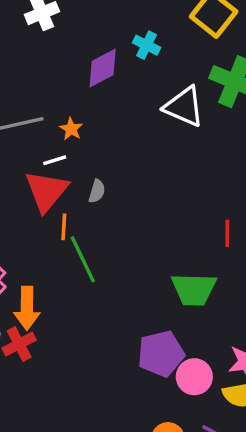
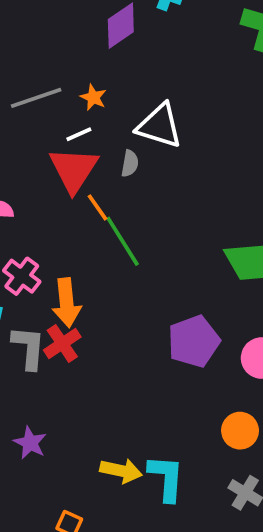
white triangle: (184, 107) -> (160, 126), moved
orange line: (64, 227) -> (98, 207), turned -32
purple pentagon: (161, 354) -> (194, 341), moved

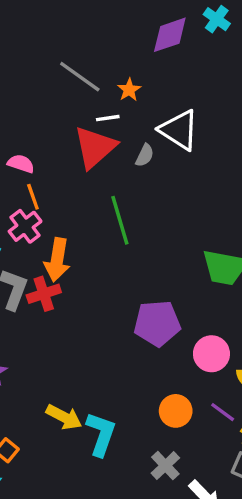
gray line: (36, 98) -> (80, 77), turned 39
orange line: (98, 207) -> (33, 197), moved

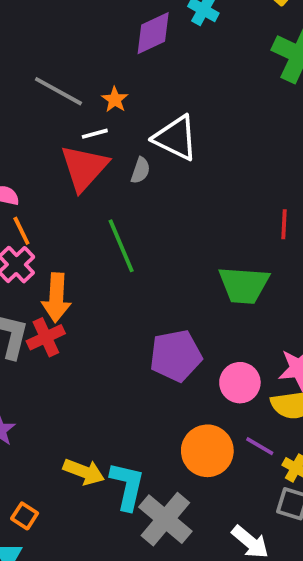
orange circle: (176, 411) -> (207, 451), size x1.4
gray cross: (165, 466) -> (165, 519), moved, size x1.6

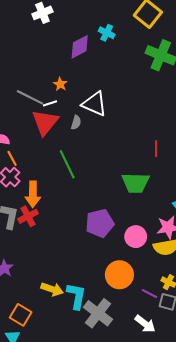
gray line: (58, 91) -> (30, 97), moved
purple line: (260, 446) -> (149, 294), moved
orange square: (25, 516) -> (21, 315), size x1.5

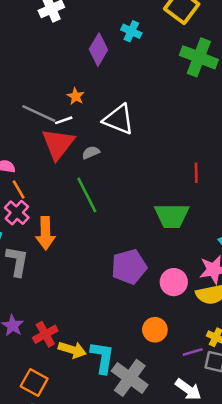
purple diamond: (80, 47) -> (98, 50), turned -30
gray semicircle: (76, 122) -> (91, 152), moved, turned -128
red cross: (28, 216) -> (45, 334), moved
orange circle: (119, 275) -> (155, 330), size x0.7
purple line: (149, 294) -> (193, 352), turned -42

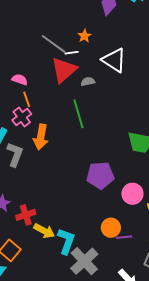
purple line: (193, 352) -> (124, 237), moved

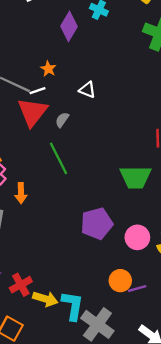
white triangle: (114, 60) -> (87, 90), size x0.6
gray semicircle: (88, 82) -> (62, 120), turned -32
orange arrow: (41, 137) -> (21, 193), size x0.7

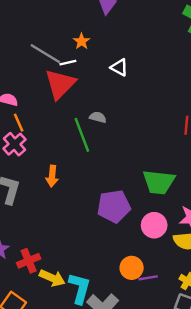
gray semicircle: (62, 120) -> (98, 117), moved, turned 63
green trapezoid: (136, 177) -> (159, 182), moved
orange arrow: (21, 193) -> (52, 176), moved

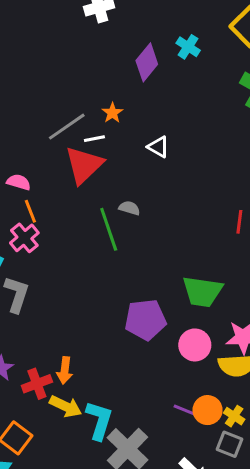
gray line: (45, 54) -> (67, 127), turned -68
orange arrow: (52, 176) -> (65, 370), moved
orange circle: (132, 268) -> (208, 410), moved
purple line: (148, 278) -> (185, 410), turned 30

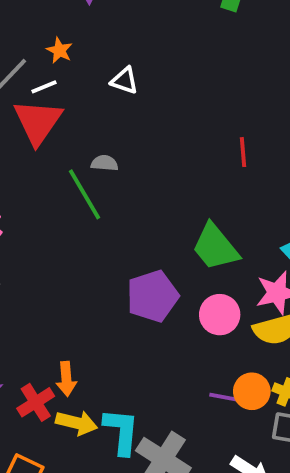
green trapezoid: (202, 292) -> (215, 247), turned 54

